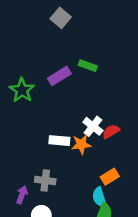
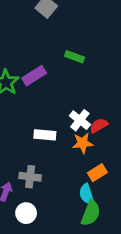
purple rectangle: (59, 76) -> (34, 76), moved
orange star: (81, 144) -> (83, 143), moved

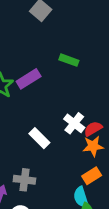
white rectangle: (45, 135) -> (39, 138), turned 40
orange star: (83, 143) -> (93, 146), moved

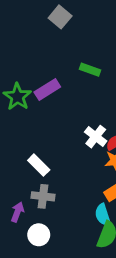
white rectangle: (39, 138) -> (39, 165), moved

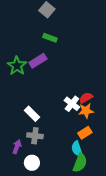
green rectangle: (90, 70) -> (50, 38), moved
white cross: (96, 137) -> (72, 104), moved

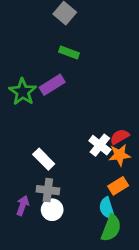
white circle: (32, 163) -> (52, 210), moved

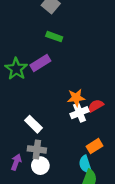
white cross: (100, 145) -> (80, 113), turned 30
orange star: (120, 155) -> (76, 98), moved

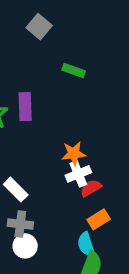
green rectangle: (54, 37) -> (74, 71), moved
purple rectangle: (40, 63) -> (25, 107), turned -60
red semicircle: (96, 106) -> (91, 188), moved

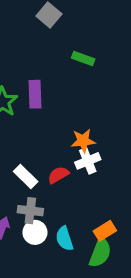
red semicircle: (91, 188) -> (58, 175), moved
orange rectangle: (99, 219) -> (105, 231), moved
cyan semicircle: (86, 244) -> (64, 239), moved

